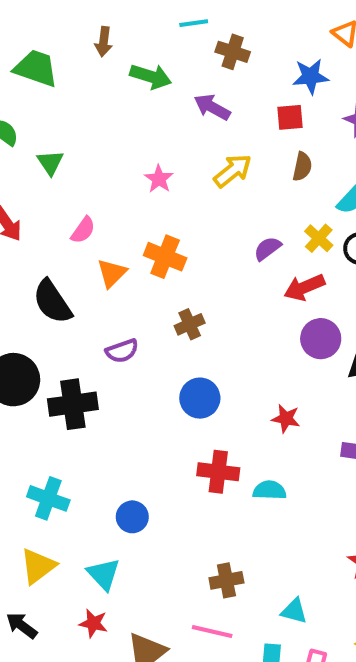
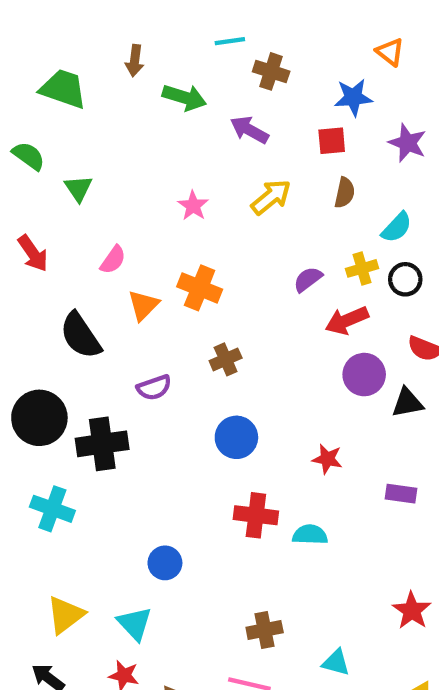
yellow cross: (319, 238) -> (362, 268), turned 32
cyan cross: (48, 498) -> (52, 509), moved

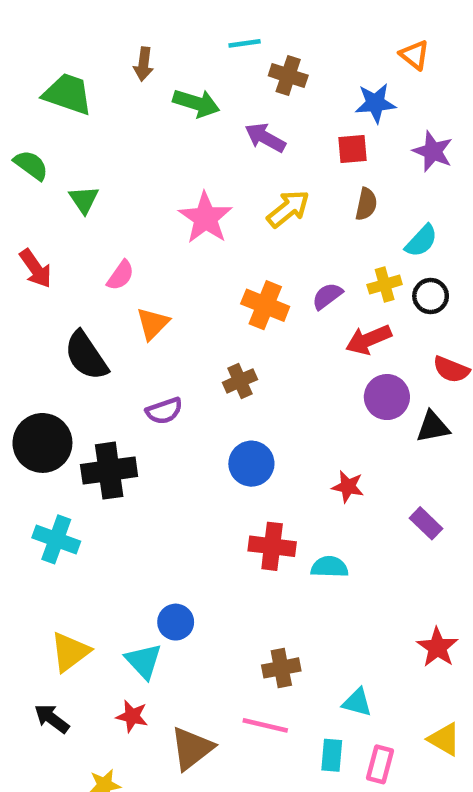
pink star: (193, 206) -> (206, 218), size x1.6
orange cross: (200, 288) -> (265, 305), moved
purple rectangle: (401, 494) -> (426, 523), turned 36
blue circle: (165, 563) -> (176, 622), moved

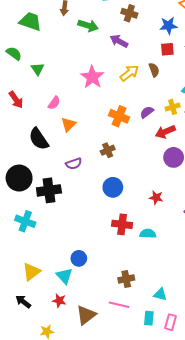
red square: (352, 149) -> (167, 49), moved
brown semicircle: (366, 204) -> (154, 70), moved, turned -32

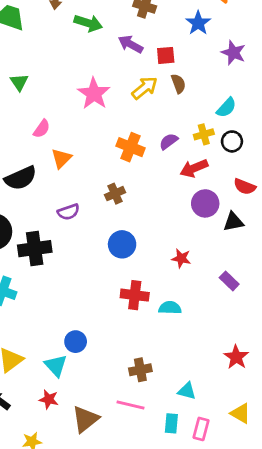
blue star: (168, 26) -> (198, 23), turned -30
red square: (167, 49) -> (166, 55), moved
black semicircle: (39, 139) -> (21, 178), turned -80

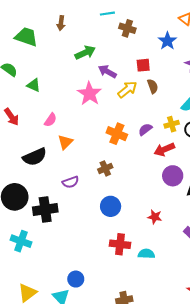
green arrow: (88, 23) -> (85, 53), moved, turned -42
purple arrow: (131, 44) -> (107, 71), moved
green triangle: (19, 82) -> (34, 85), turned -32

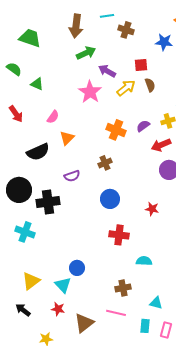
brown arrow: (61, 23) -> (76, 26), moved, size x1.6
blue star: (167, 41) -> (164, 42), turned -30
cyan semicircle: (146, 254) -> (144, 261), moved

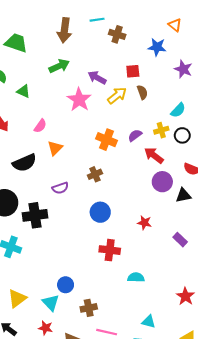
green arrow: (86, 53) -> (59, 66), moved
red arrow: (161, 145) -> (154, 155), turned 60
brown cross: (123, 288) -> (89, 308), moved

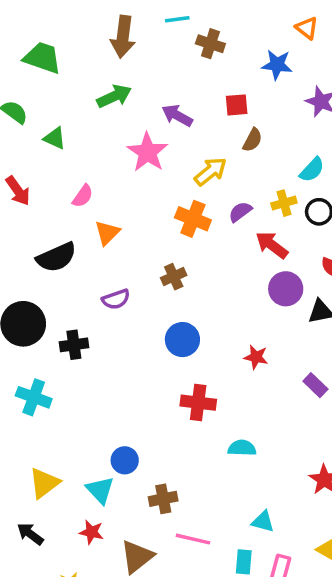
brown semicircle: (142, 92) -> (252, 140), turned 48
yellow arrow: (117, 95) -> (210, 172), moved
black cross: (35, 215) -> (74, 345), size x0.7

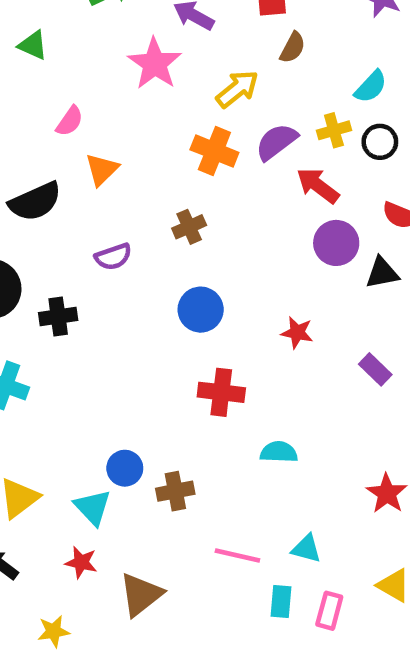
purple semicircle: (240, 212) -> (276, 142), size x1.4
brown cross: (163, 499) -> (175, 491), moved
pink line: (193, 539) -> (237, 556), moved

